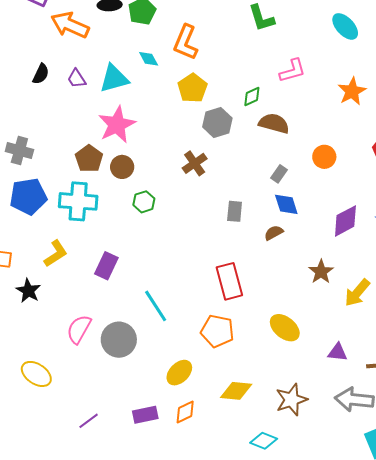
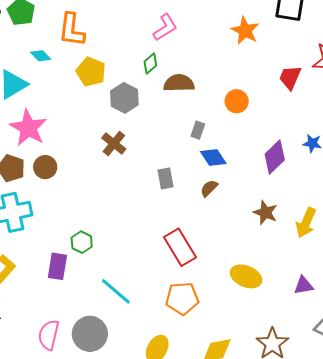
pink L-shape: (293, 71) -> (165, 27), moved
green hexagon: (144, 202) -> (82, 242), moved

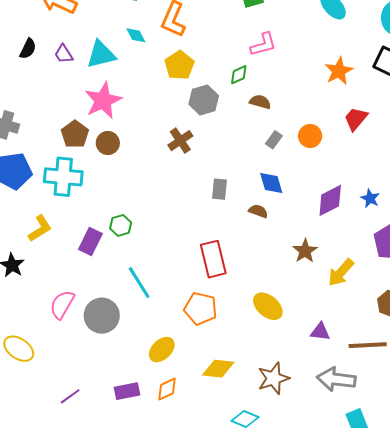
red trapezoid: (290, 78) -> (356, 119), moved
brown semicircle: (179, 83) -> (260, 102), size x0.7
gray rectangle: (198, 130) -> (274, 140), moved
brown semicircle: (209, 188) -> (258, 211), turned 48

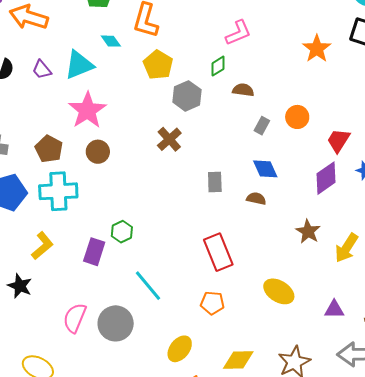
red trapezoid: (356, 119) -> (338, 141), moved
brown pentagon: (75, 134) -> (49, 149), moved
orange pentagon: (200, 309) -> (212, 303), size x0.7

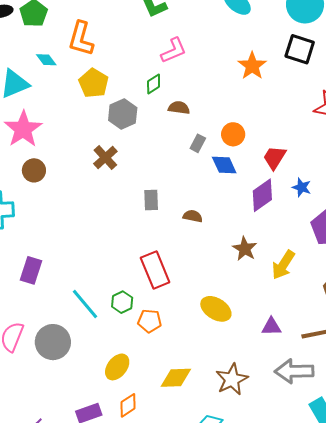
blue diamond: (265, 169) -> (224, 165), moved
green hexagon: (122, 232) -> (122, 302), moved

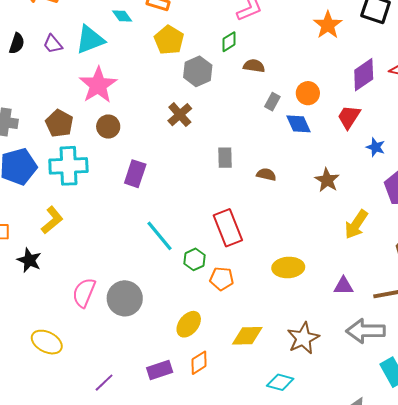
purple diamond: (262, 195) -> (364, 75), moved
brown star: (245, 249) -> (327, 180), moved
purple rectangle: (31, 270) -> (135, 174), moved
cyan line: (85, 304) -> (159, 236), moved
yellow ellipse: (216, 309) -> (288, 267), turned -36

